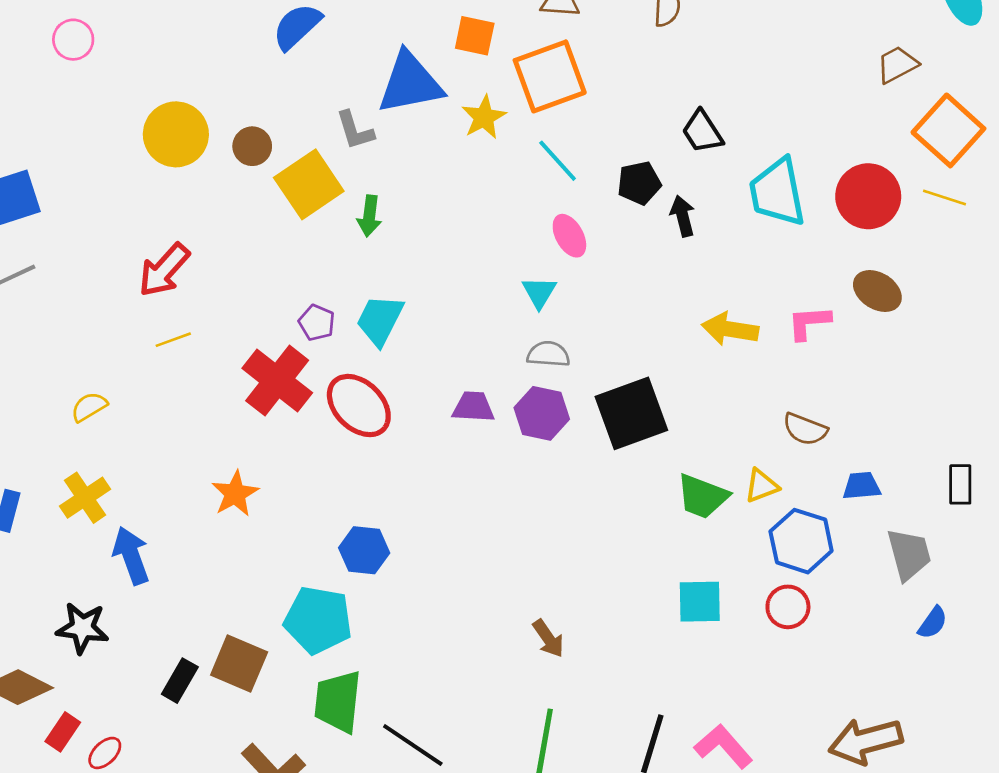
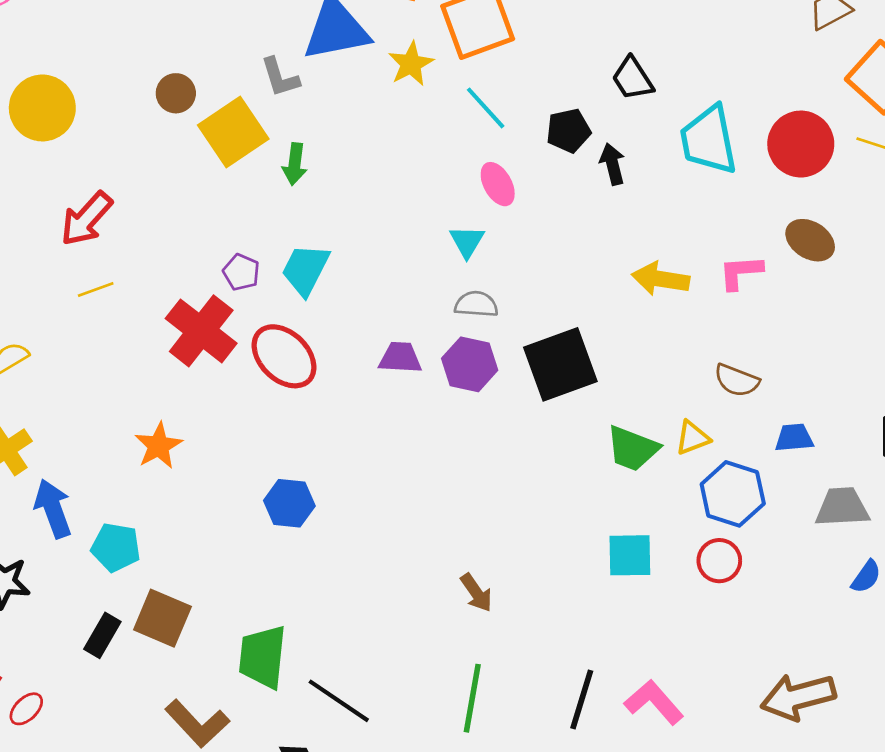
yellow circle: (176, 134) -> (42, 108), moved
gray trapezoid: (909, 554) -> (842, 507), turned -78
cyan pentagon: (318, 620) -> (116, 547), moved, size x0.7

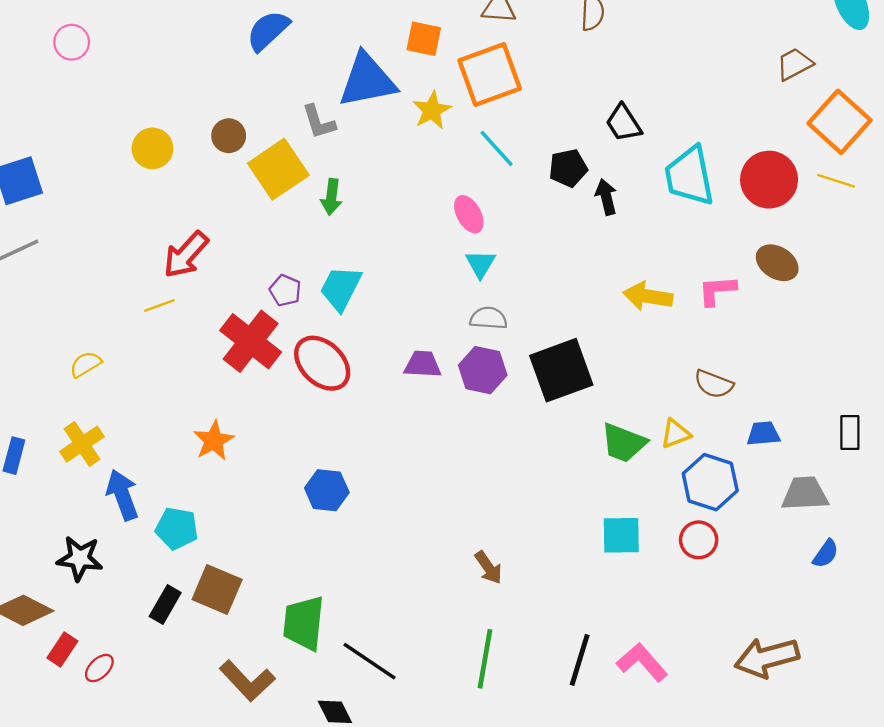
yellow circle: (42, 108) -> (152, 148), moved, size x0.7
pink ellipse: (498, 184) -> (469, 214), moved
red arrow: (86, 219) -> (186, 255), moved

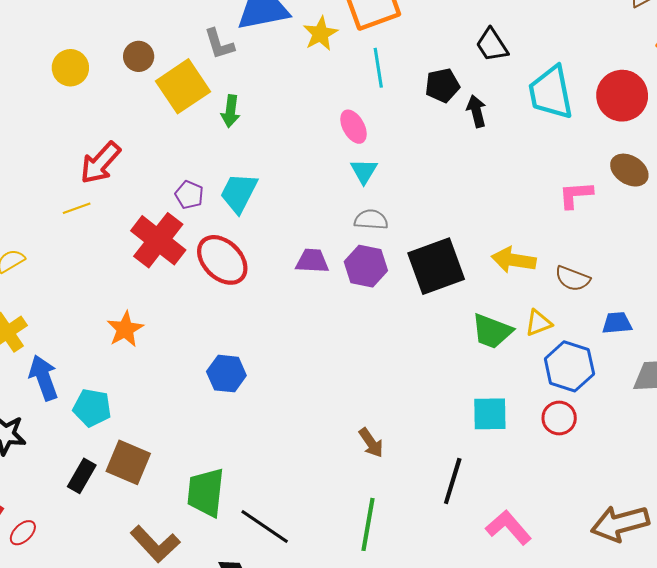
cyan line: (497, 148) -> (378, 68), turned 33
yellow arrow: (648, 296) -> (514, 260), moved
black line: (580, 660) -> (453, 481), moved

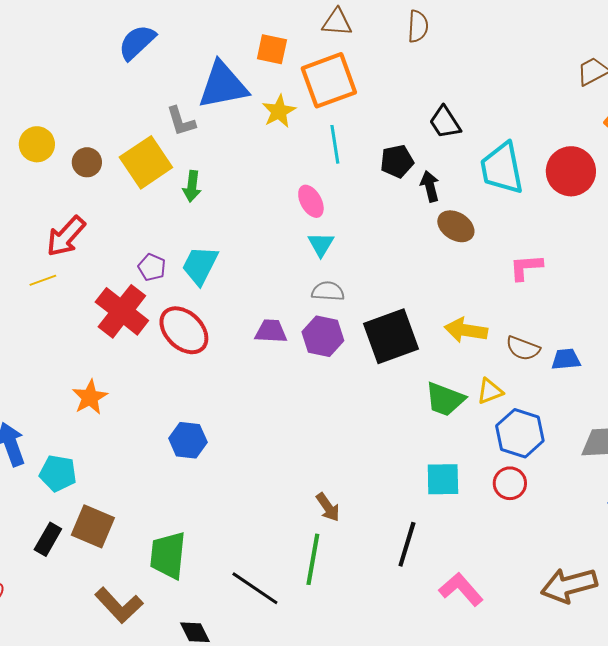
brown circle: (139, 56) -> (87, 162), moved
brown ellipse: (629, 170) -> (456, 226), moved
blue trapezoid: (617, 323) -> (566, 359), moved
green line: (368, 524) -> (313, 559), moved
black line: (265, 526) -> (255, 588), moved

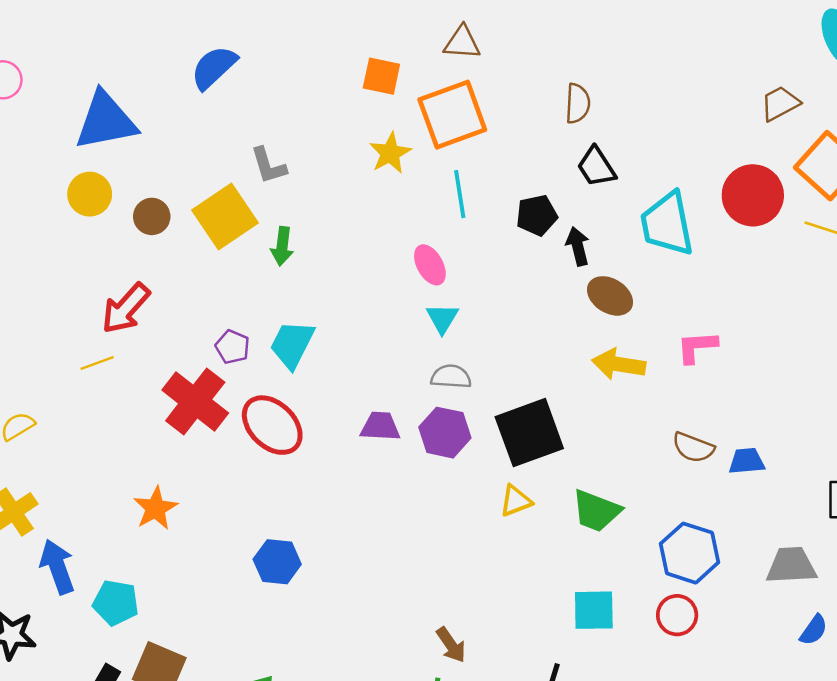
brown semicircle: (418, 26) -> (578, 103), moved
blue triangle: (223, 85) -> (106, 121), moved
red circle: (571, 171) -> (753, 195), moved
yellow arrow: (466, 330) -> (619, 364), moved
yellow triangle: (490, 391) -> (516, 501), moved

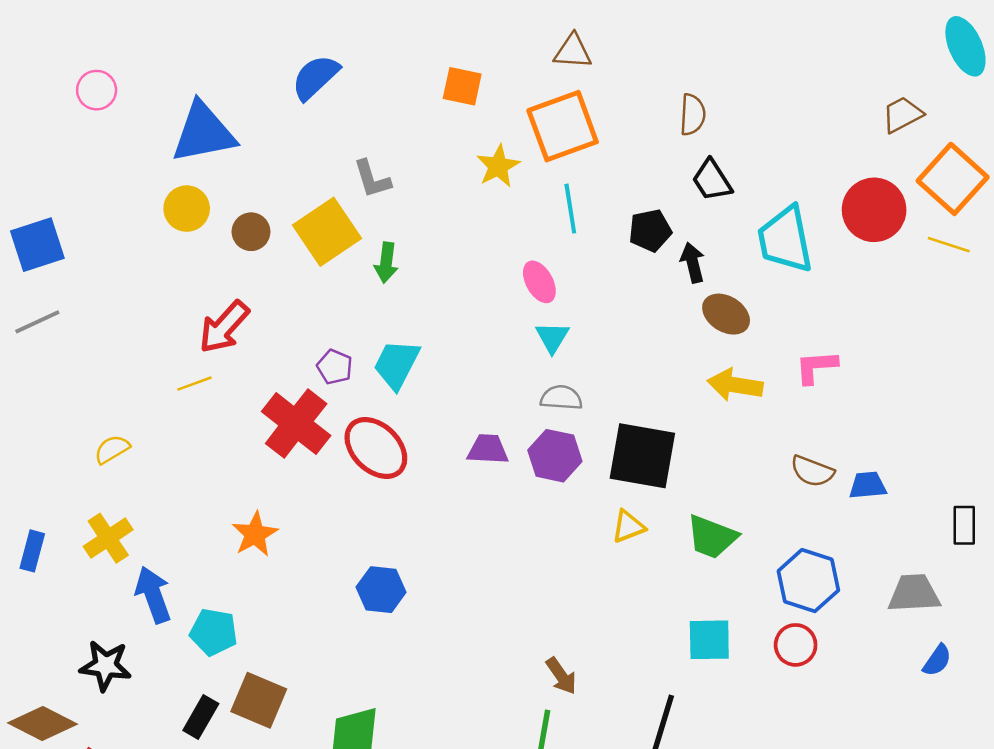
orange square: (381, 76) -> (462, 86), moved
black square: (529, 433) -> (642, 456), turned 30

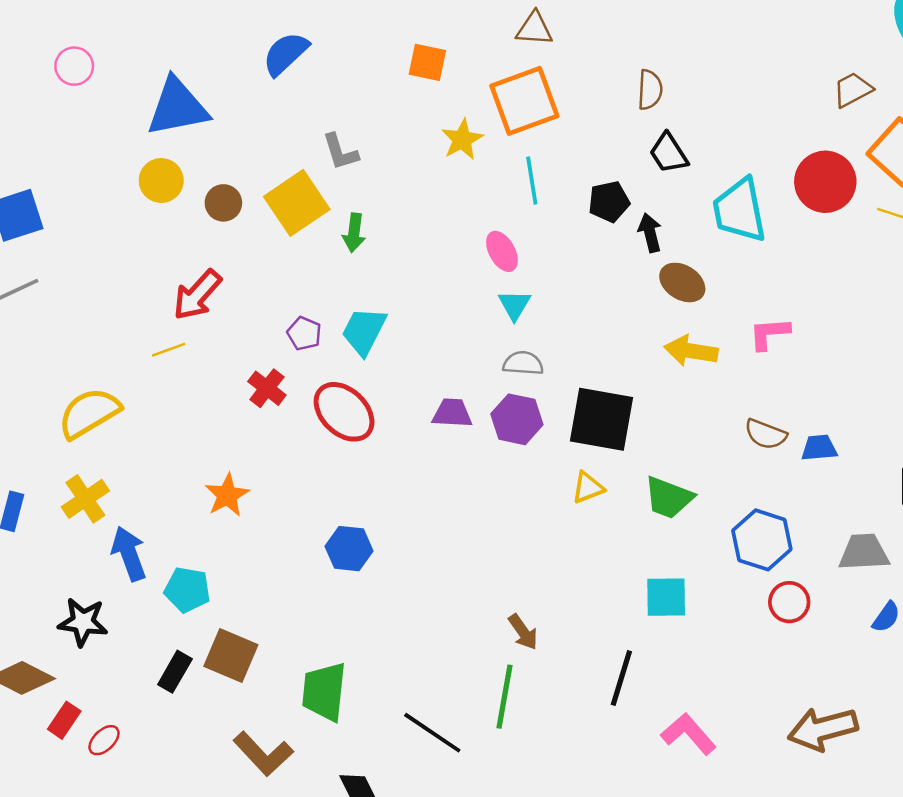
red cross: (296, 424) -> (267, 388), size x0.6
yellow semicircle: (112, 449) -> (89, 413), size x1.8
red circle: (796, 645) -> (789, 602), moved

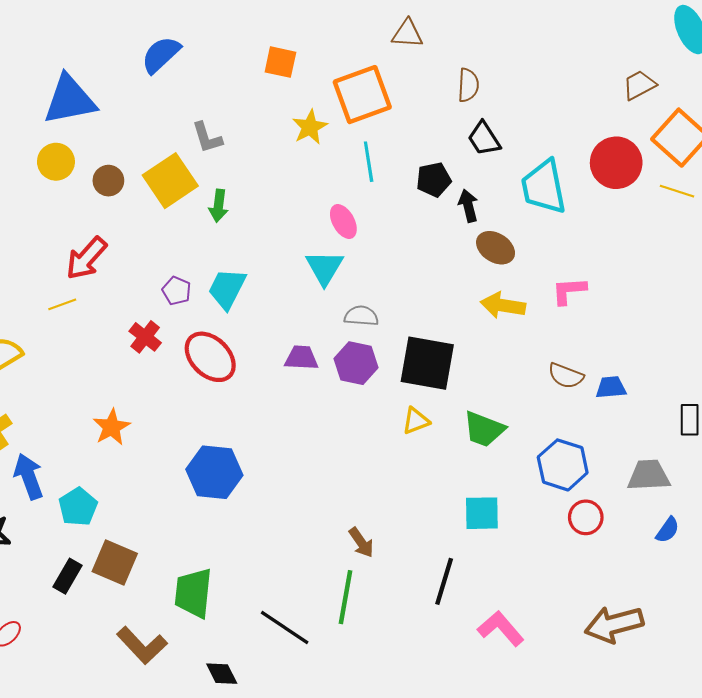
brown triangle: (534, 29) -> (407, 34), moved
cyan triangle: (514, 305) -> (325, 268), moved, size x1.4
blue hexagon: (349, 549) -> (214, 472), size x1.4
cyan pentagon: (187, 590) -> (78, 507), turned 30

